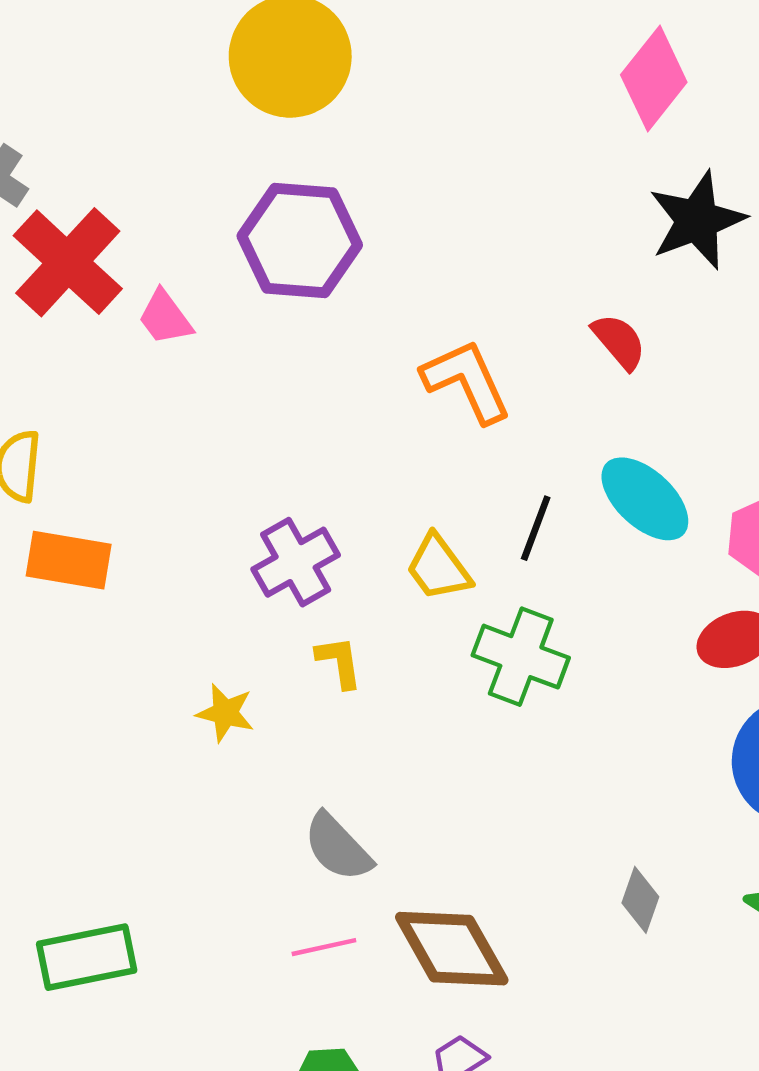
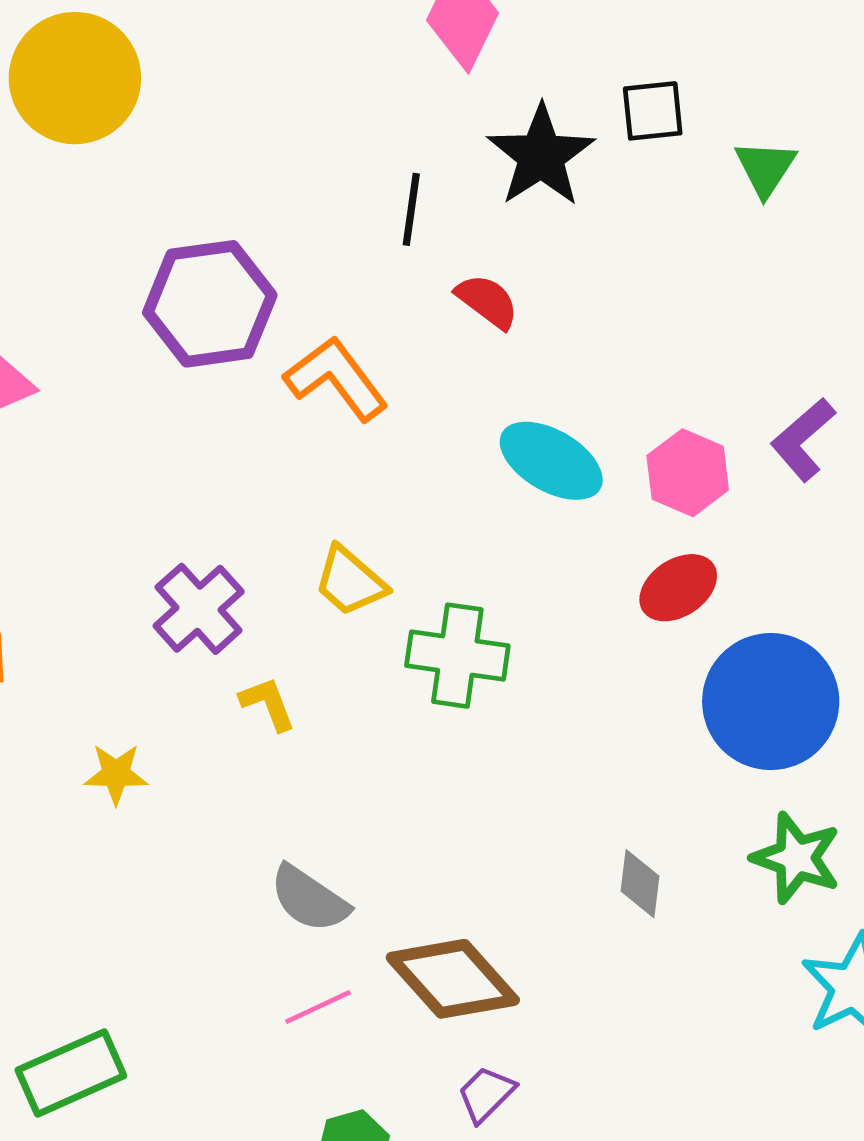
purple hexagon: (300, 241) -> (210, 304), moved
black line: (536, 528) -> (411, 209), moved
yellow star: (225, 713) -> (116, 774), moved

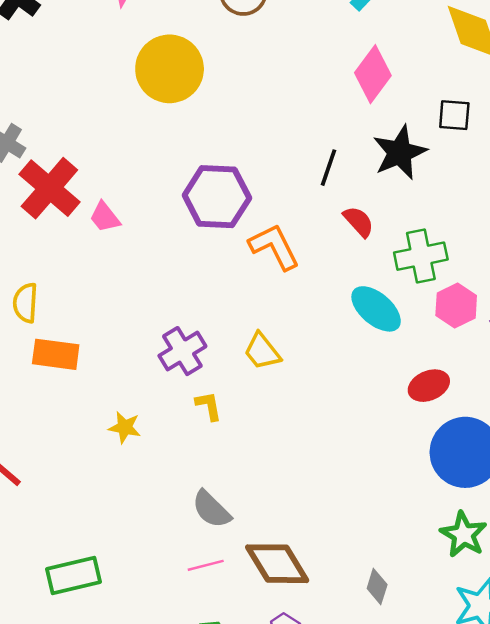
black square: (653, 111) -> (454, 115), moved
pink hexagon: (688, 473) -> (456, 306), moved
green cross: (457, 656) -> (421, 256), moved, turned -30
gray diamond: (640, 884) -> (377, 586), moved

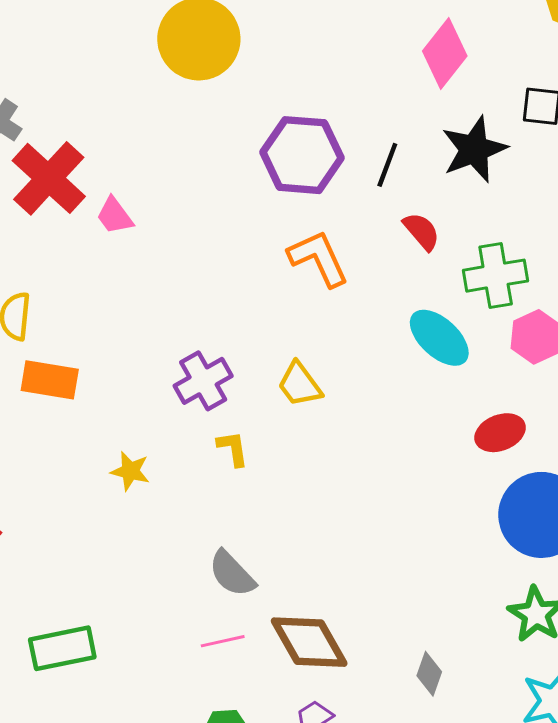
purple hexagon: (217, 197) -> (302, 155), moved

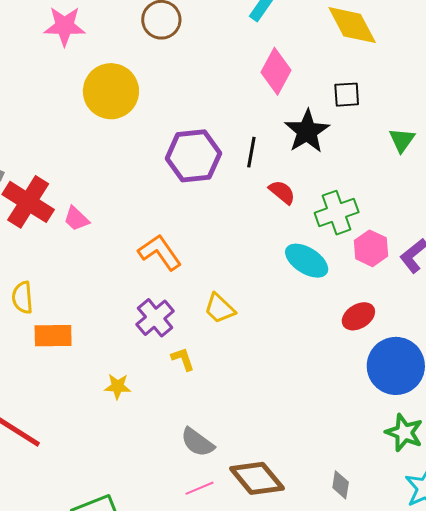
orange L-shape: (319, 258) -> (160, 252), moved

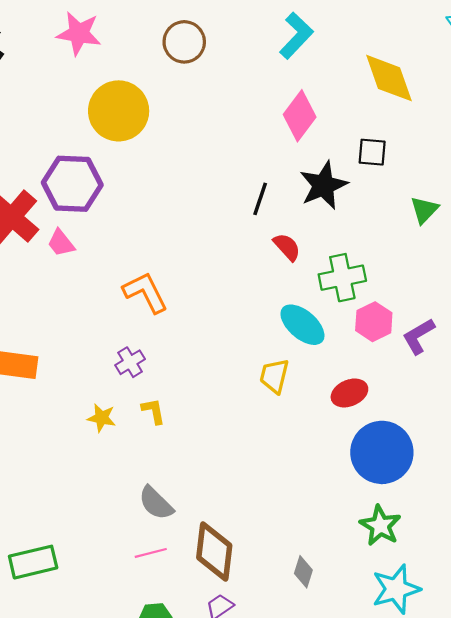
purple hexagon: (193, 156) -> (72, 184), moved
yellow trapezoid: (220, 308) -> (274, 376), moved, turned 52
purple cross: (155, 318) -> (130, 362), size x0.7
yellow star: (118, 386) -> (102, 418), moved
brown diamond: (257, 478) -> (214, 552), turned 38

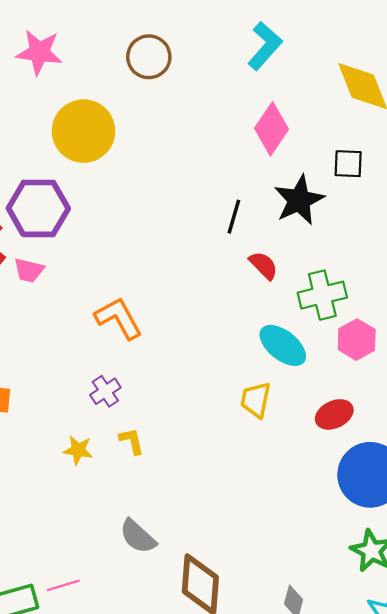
pink trapezoid: (61, 243) -> (29, 270), turned -36
pink line: (151, 553) -> (63, 585), moved

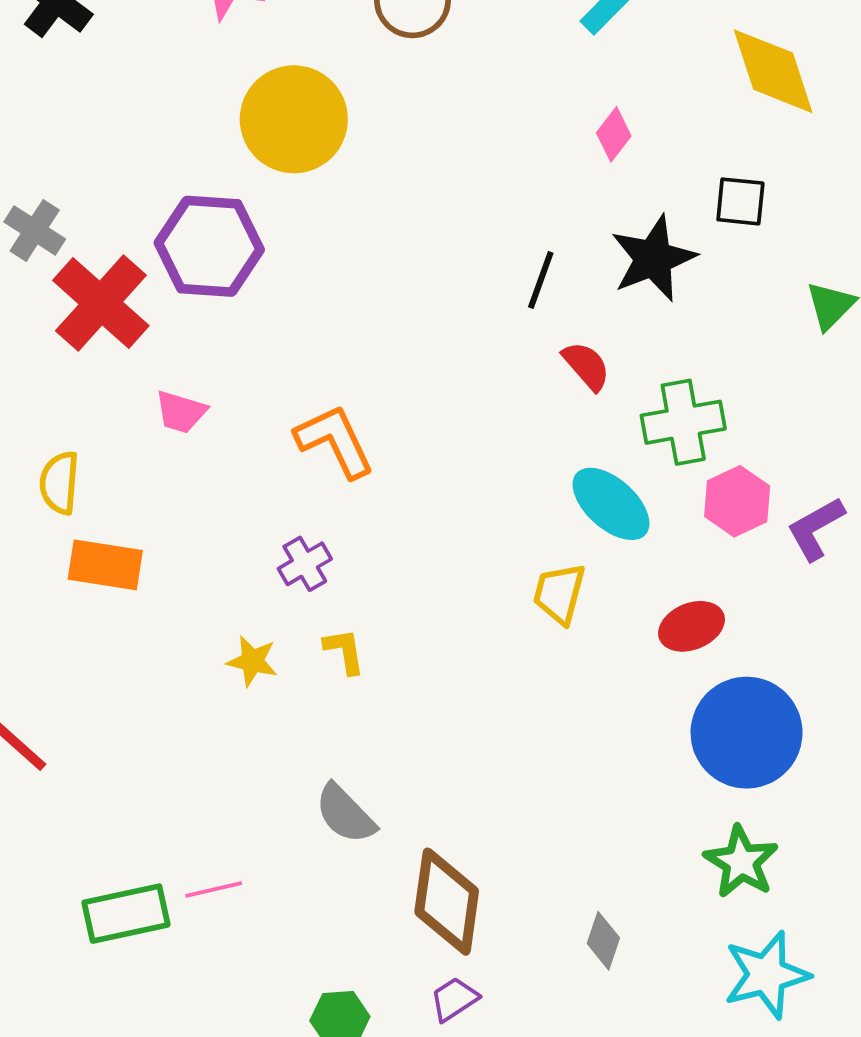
pink diamond: (271, 129) -> (614, 134), size x0.6
pink trapezoid: (29, 270) -> (181, 412), moved

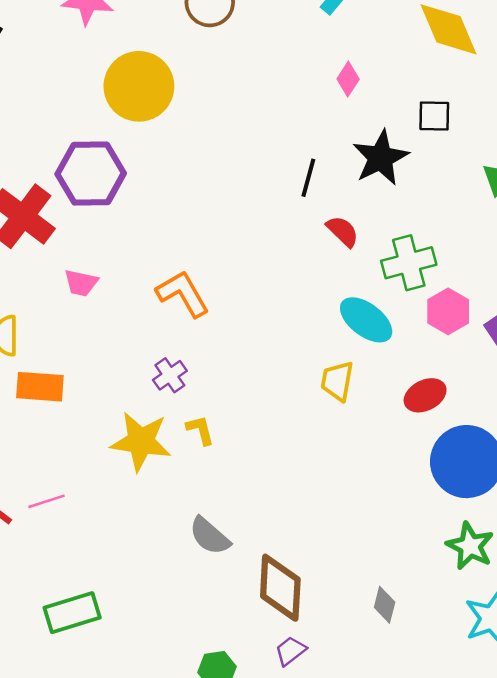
yellow star: (252, 661) -> (141, 441), size x1.8
pink line: (214, 890) -> (47, 501), moved

